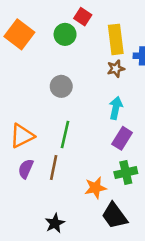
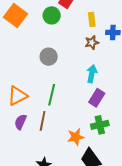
yellow rectangle: (116, 39) -> (92, 19), size x0.6

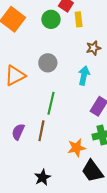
yellow rectangle: (92, 19) -> (79, 19), moved
cyan arrow: (92, 74) -> (84, 76), moved
orange triangle: (17, 96) -> (15, 76), moved

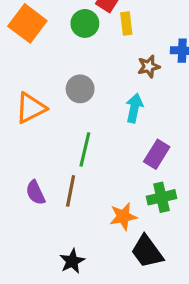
purple semicircle: (18, 132) -> (35, 193), turned -49

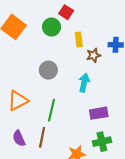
yellow rectangle: (126, 23) -> (79, 40), moved
orange triangle: (31, 108) -> (18, 101), moved
purple rectangle: (157, 154) -> (99, 113), turned 48

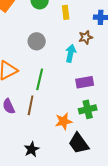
brown star: (94, 55) -> (86, 37), moved

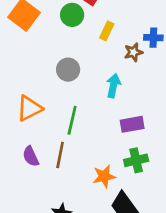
yellow rectangle: (66, 12) -> (107, 31), turned 32
brown star: (86, 37) -> (133, 52), moved

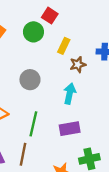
brown star: (133, 52) -> (78, 65), moved
purple rectangle: (132, 124) -> (70, 129), moved

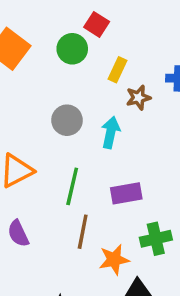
cyan arrow: (70, 94) -> (111, 132), moved
brown line: (23, 154) -> (83, 232), moved

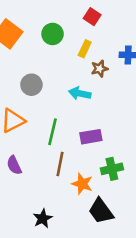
red square: (97, 24) -> (92, 17), moved
gray circle: (67, 120) -> (31, 85), moved
cyan arrow: (111, 132) -> (80, 93), turned -90
orange star: (114, 260) -> (82, 184), turned 30

